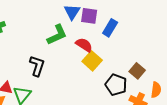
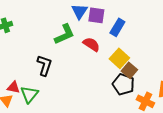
yellow square: (92, 61) -> (119, 58), moved
brown square: (137, 71) -> (129, 70), moved

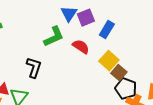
purple square: (96, 15) -> (86, 18), turned -30
black pentagon: (123, 84) -> (126, 89), moved

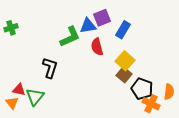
blue triangle: (69, 14) -> (88, 26), moved, turned 48
red semicircle: (81, 47) -> (97, 47), turned -138
brown square: (119, 73) -> (124, 75), moved

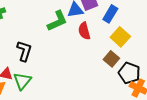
yellow square: (125, 61) -> (120, 37), moved
black L-shape: (50, 68) -> (24, 51), moved

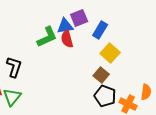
red semicircle: (84, 31) -> (67, 39), moved
black pentagon: (129, 73) -> (105, 96), moved

